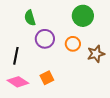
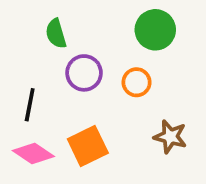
brown star: (96, 54) -> (170, 137), moved, turned 30
orange square: (47, 78) -> (88, 146), size x1.5

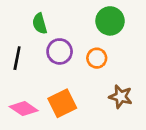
black line: (30, 105) -> (17, 58), moved

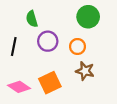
brown star: (121, 97) -> (85, 71), moved

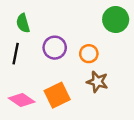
green circle: (88, 17) -> (116, 20), moved
green semicircle: (32, 19) -> (23, 23), moved

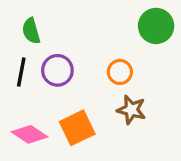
purple circle: (55, 48) -> (57, 70), moved

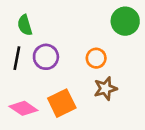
brown star: (131, 110) -> (105, 89), turned -30

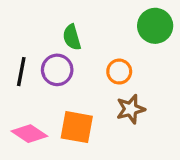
green semicircle: (25, 25) -> (72, 37), moved
orange square: (62, 103) -> (77, 127), turned 36

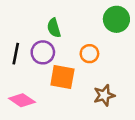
brown star: (131, 109) -> (104, 95), moved
orange square: (77, 127) -> (62, 77), moved

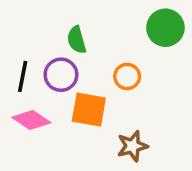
brown star: (104, 95) -> (132, 146), moved
pink diamond: (22, 100) -> (31, 120), moved

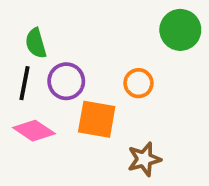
green semicircle: (77, 40) -> (36, 43), moved

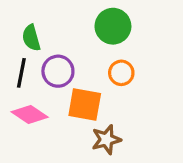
green circle: (180, 30) -> (113, 26), moved
brown star: (144, 159) -> (106, 140), moved

